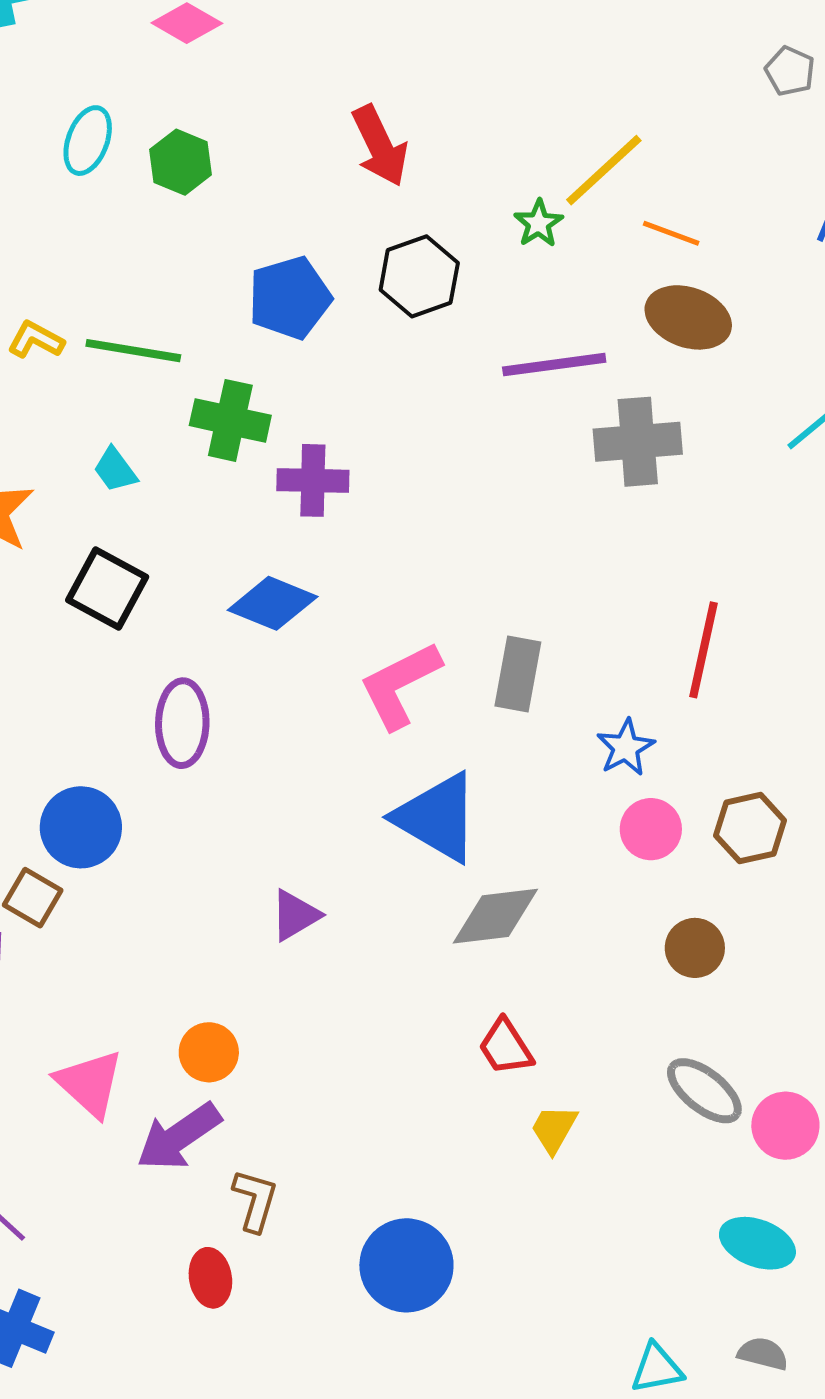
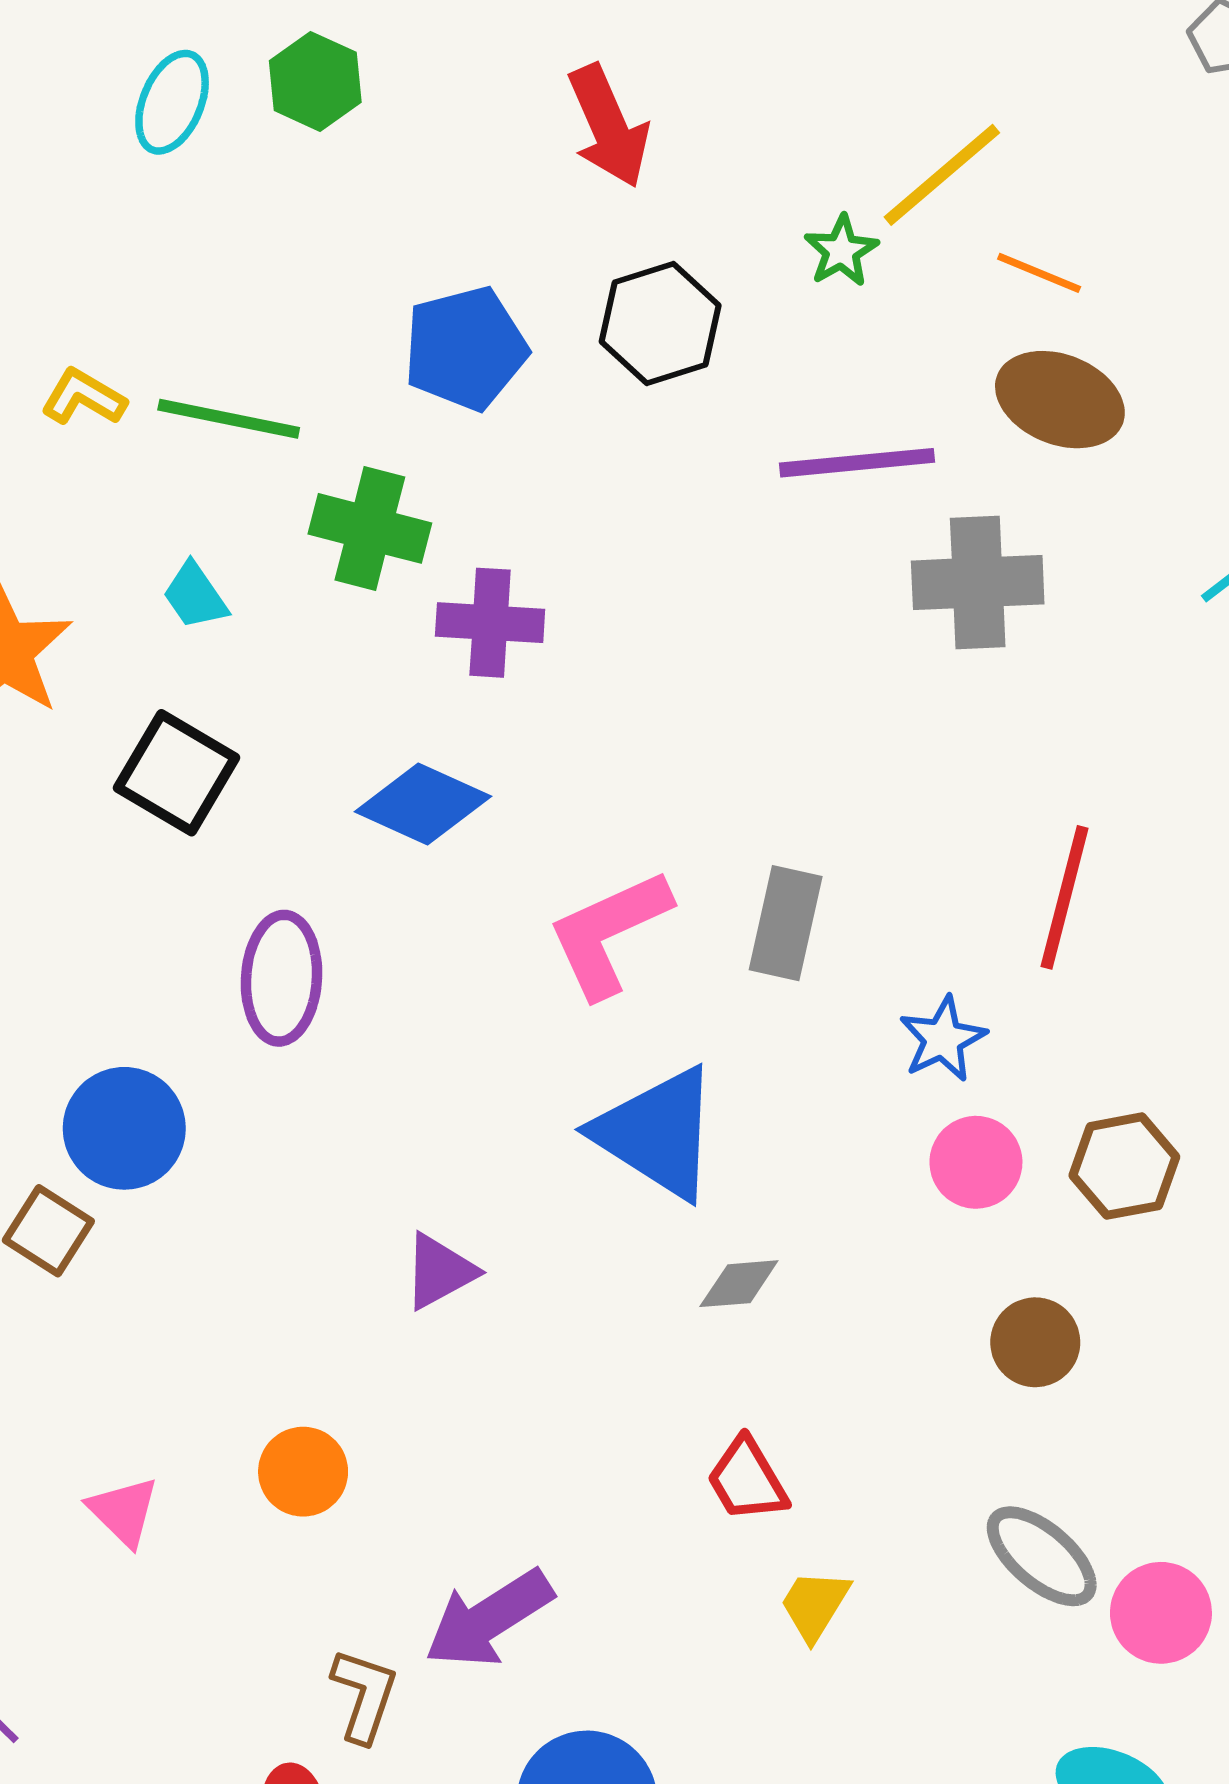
green hexagon: (181, 162) -> (315, 81), moved
gray diamond: (495, 916) -> (739, 1284), size x0.6
pink triangle: (90, 1083) -> (123, 1511), size x0.7
purple arrow: (179, 1137) -> (489, 1619), moved

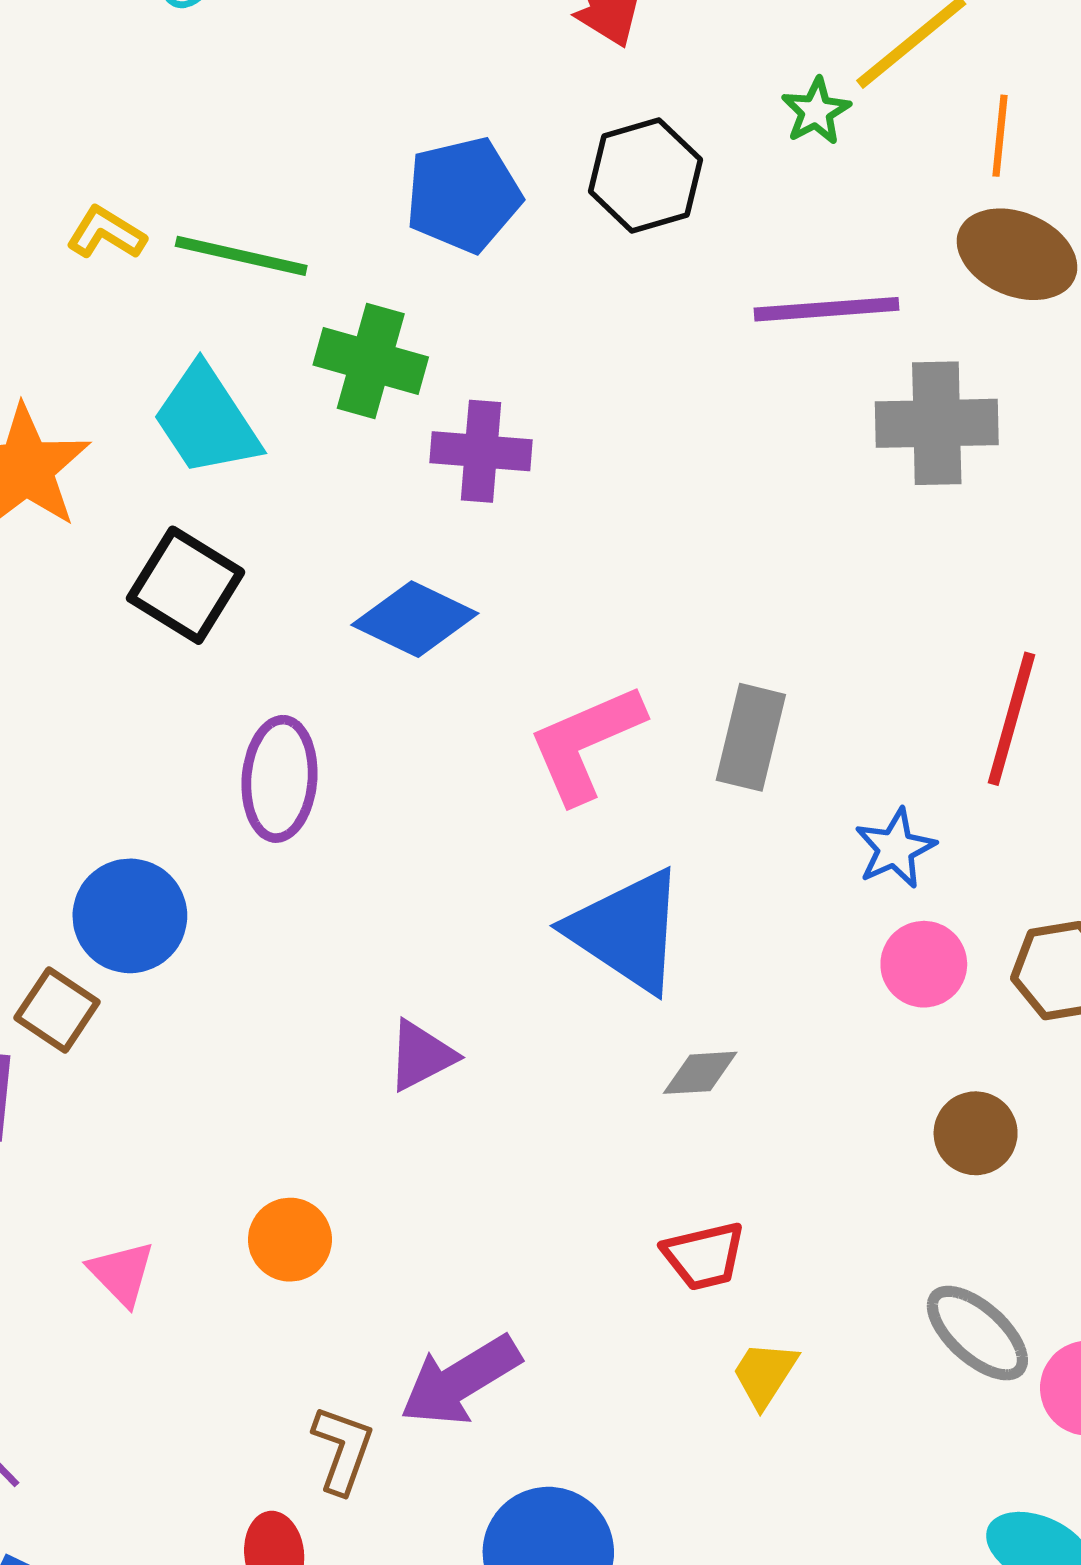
orange line: (1039, 273) -> (1000, 136), turned 72
cyan trapezoid: (195, 596) -> (206, 420), size x1.8
red trapezoid: (747, 1480) -> (704, 1256), turned -74

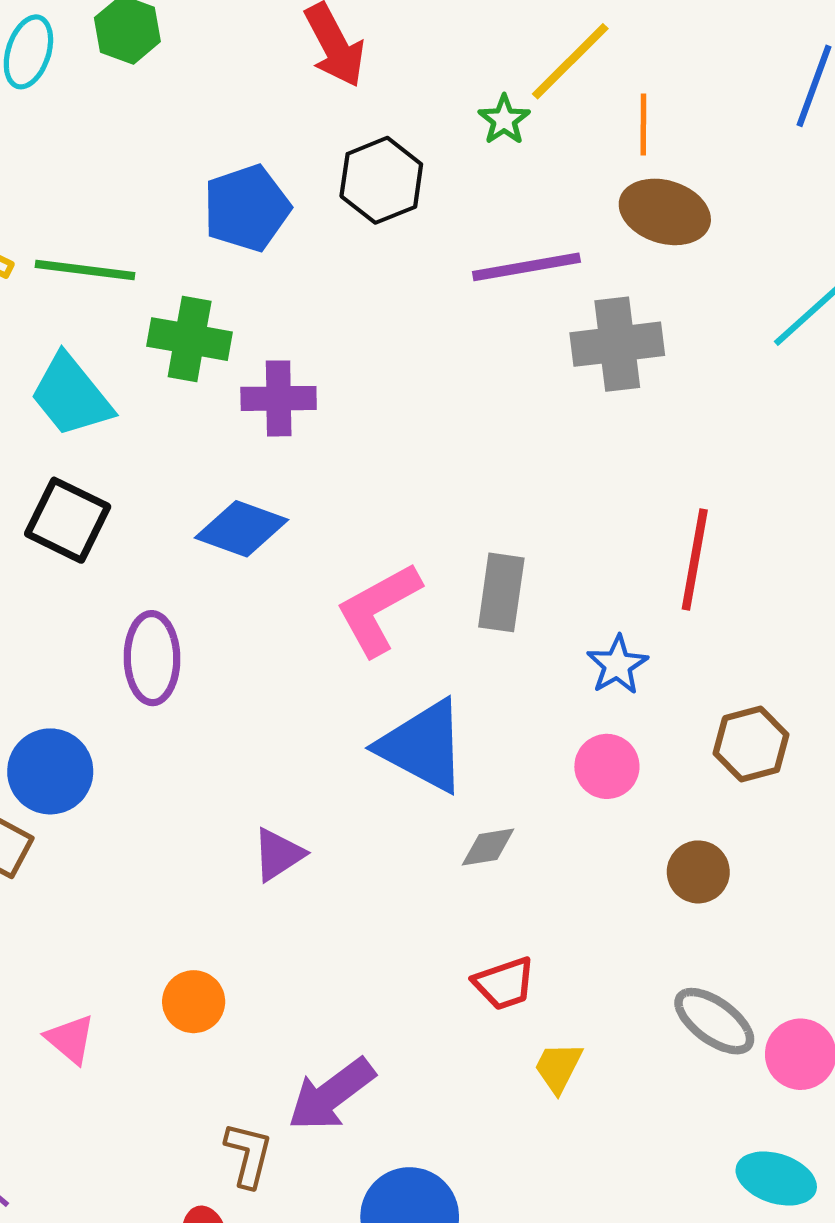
pink circle: (924, 964) -> (607, 766), moved

